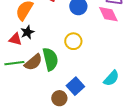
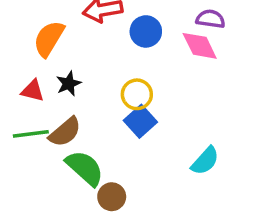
black star: (27, 32) -> (69, 84), moved
green semicircle: (50, 59) -> (85, 168), moved, turned -35
blue square: (75, 86) -> (140, 121), moved

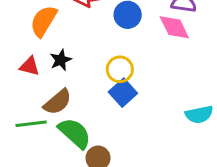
green line: (31, 134) -> (31, 124), moved
cyan semicircle: (205, 161) -> (199, 114), moved, turned 36

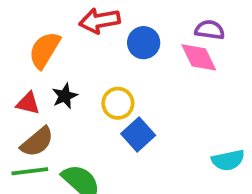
yellow circle: (120, 69) -> (118, 103), moved
brown semicircle: (58, 102) -> (37, 142), moved

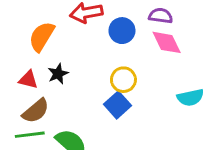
purple semicircle: (210, 30) -> (161, 16), moved
yellow circle: (118, 103) -> (123, 80), moved
cyan semicircle: (228, 160) -> (190, 98), moved

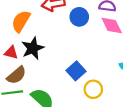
black star: (58, 74) -> (33, 48), size x1.5
yellow circle: (123, 80) -> (93, 89), moved

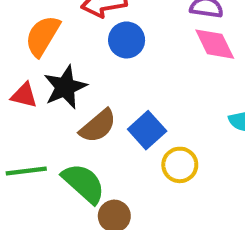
blue circle: (79, 17) -> (127, 40), moved
brown semicircle: (17, 75) -> (98, 126), moved

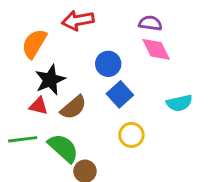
blue circle: (127, 40) -> (108, 64), moved
red triangle: (24, 95) -> (39, 106), moved
blue square: (147, 130) -> (120, 94), moved

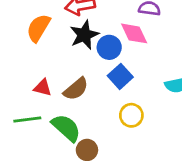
pink diamond: (156, 49) -> (134, 33), moved
black star: (50, 80) -> (84, 35), moved

